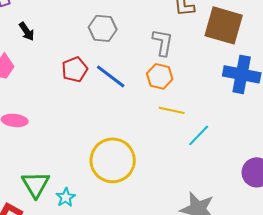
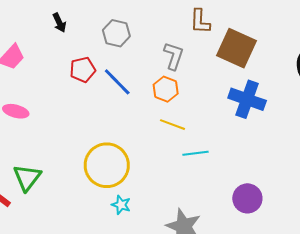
black arrow: (27, 31) -> (59, 23), moved
cyan line: (199, 135) -> (196, 153), turned 30
cyan star: (66, 197) -> (121, 205), moved, turned -30

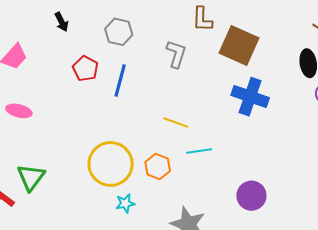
red pentagon: (83, 70) -> (85, 69), turned -30
blue line: (117, 82) -> (120, 80), turned 60
orange hexagon: (166, 89) -> (158, 166), moved
cyan star: (121, 205) -> (125, 203), turned -30

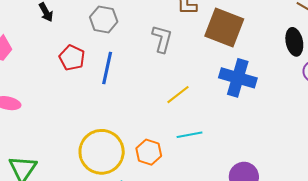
yellow line: (176, 123) -> (178, 95), moved, turned -55

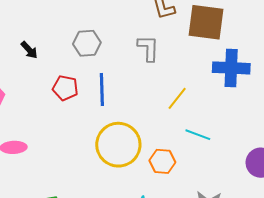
cyan line: (189, 135) -> (198, 135), turned 45
yellow circle: (102, 152) -> (118, 145), moved

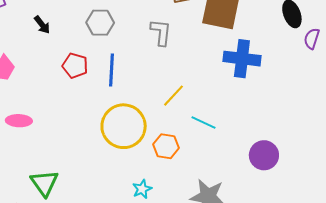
yellow line: (177, 98) -> (173, 96), moved

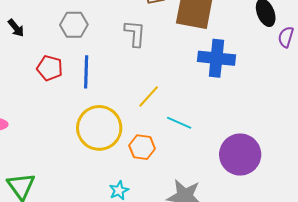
purple circle: (264, 155) -> (240, 155), size x1.4

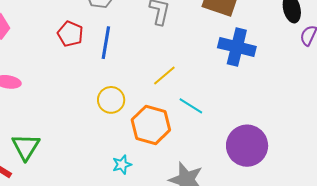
yellow circle: (99, 128) -> (111, 100), size x0.6
orange hexagon: (142, 147) -> (151, 125), size x1.5

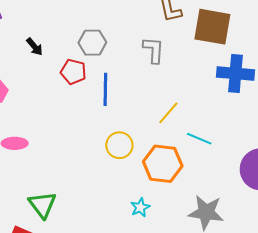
red pentagon: (70, 34) -> (73, 72), moved

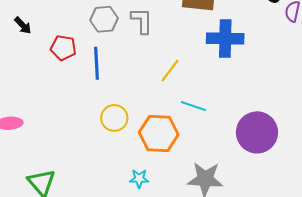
gray hexagon: (92, 43) -> (104, 19), moved
yellow line: (168, 113) -> (170, 71), moved
cyan star: (140, 207) -> (139, 179), turned 30

